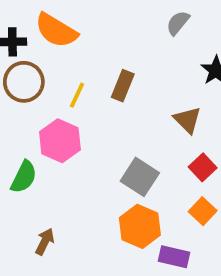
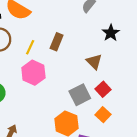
pink hexagon: (60, 141) -> (33, 73), moved
gray square: (140, 177) -> (80, 95), moved, turned 30

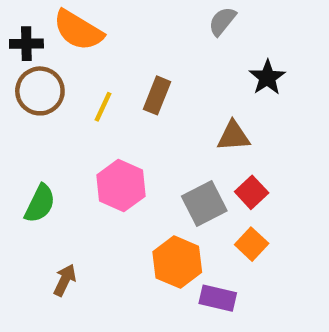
brown triangle: (94, 62) -> (234, 136), turned -49
pink hexagon: (33, 73) -> (121, 186), moved

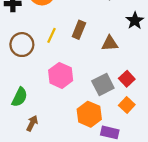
brown circle: (40, 91) -> (22, 45), moved
brown triangle: (234, 136) -> (110, 43), moved
green semicircle: (40, 204) -> (20, 97), moved

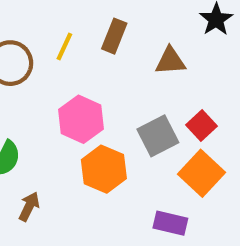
orange square: (127, 105) -> (202, 173), size x1.5
orange hexagon: (89, 114) -> (104, 169), moved

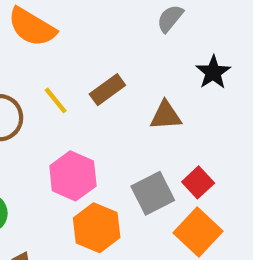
brown rectangle: (114, 36) -> (107, 90), turned 32
yellow line: (64, 46) -> (56, 100), turned -64

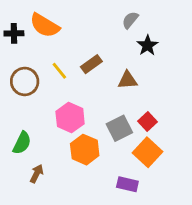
black star: (213, 72) -> (148, 45), moved

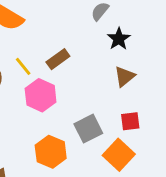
brown triangle: (127, 80) -> (125, 76), moved, turned -35
pink hexagon: (70, 118) -> (41, 95), moved
red square: (148, 122) -> (130, 121), moved, turned 36

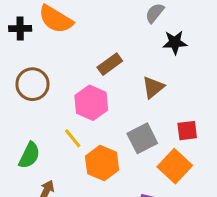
black star: (119, 39) -> (175, 42), turned 30
yellow line: (23, 66) -> (73, 138), moved
brown triangle: (125, 76) -> (153, 87), moved

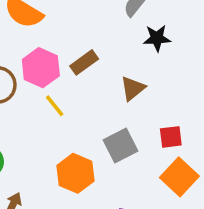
pink hexagon: (91, 103) -> (41, 68), moved
yellow line: (73, 138) -> (55, 106), moved
orange square: (175, 166) -> (179, 177), moved

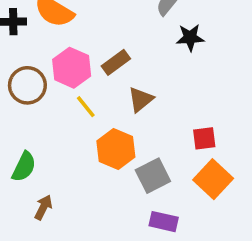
brown triangle: (133, 88) -> (141, 99), moved
gray square: (121, 146) -> (153, 176), moved
orange hexagon: (75, 173) -> (116, 149), moved

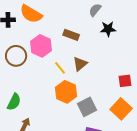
brown rectangle: (116, 62) -> (71, 35), moved, turned 56
yellow line: (86, 107) -> (60, 68), moved
red square: (204, 138) -> (125, 81), moved

